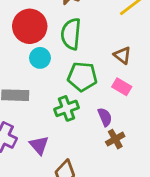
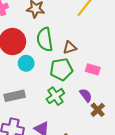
brown triangle: (122, 55) -> (70, 48), moved, turned -40

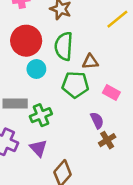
green cross: (55, 96) -> (41, 115), moved

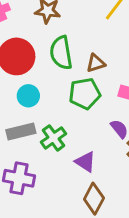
cyan circle: (36, 69) -> (28, 96), moved
purple triangle: (38, 148) -> (85, 162), moved

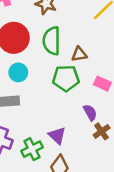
green cross: (54, 138) -> (32, 149), moved

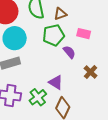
cyan circle: (18, 72) -> (15, 38), size x1.5
purple semicircle: (90, 112) -> (69, 52), moved

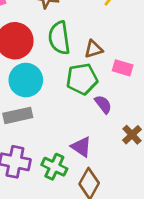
pink rectangle: (84, 34) -> (123, 68), moved
green cross: (38, 97) -> (54, 167), turned -30

